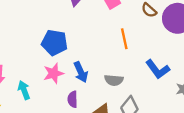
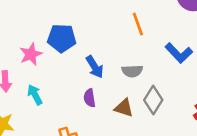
pink star: (53, 73) -> (31, 54), moved

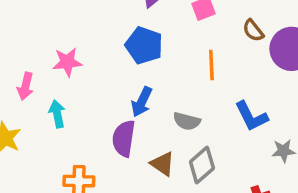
blue pentagon: (62, 38) -> (144, 45), moved
blue arrow: (95, 67) -> (142, 102), turned 40
purple semicircle: (90, 98) -> (124, 138), size x1.5

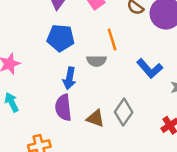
gray semicircle: (187, 121) -> (97, 61), moved

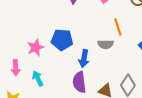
blue pentagon: (61, 38) -> (62, 40), moved

